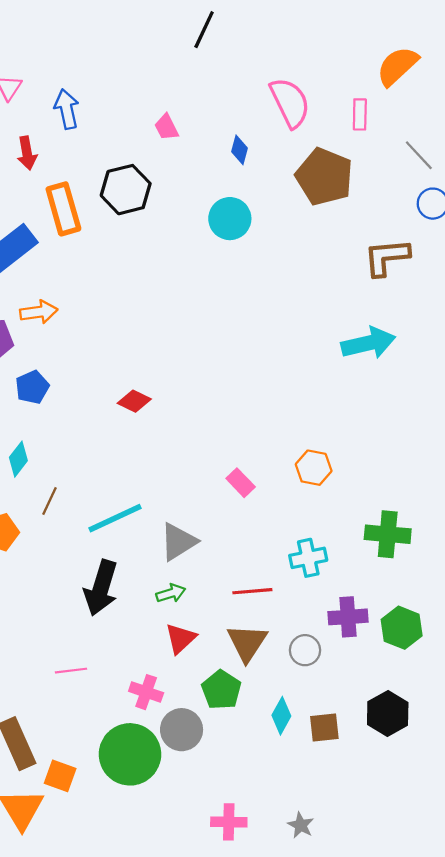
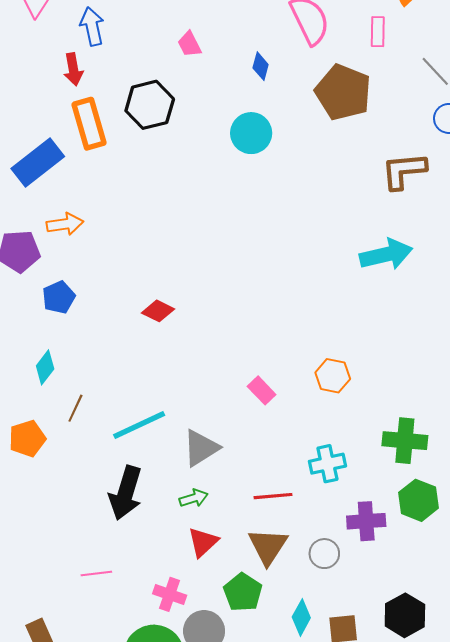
red arrow: (27, 153) -> (73, 69), moved
green hexagon: (402, 628) -> (418, 500), moved

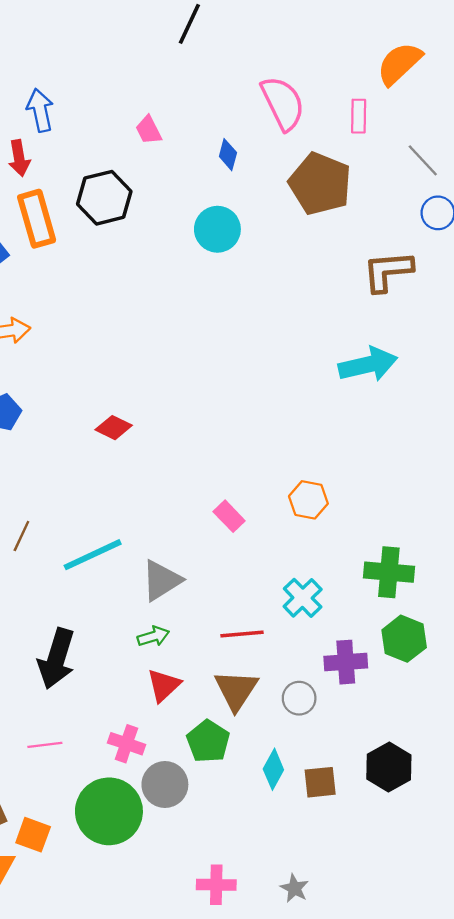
cyan cross: (327, 464) -> (303, 598), turned -32
black arrow: (126, 493) -> (56, 659), moved
pink line: (96, 573) -> (45, 745), moved

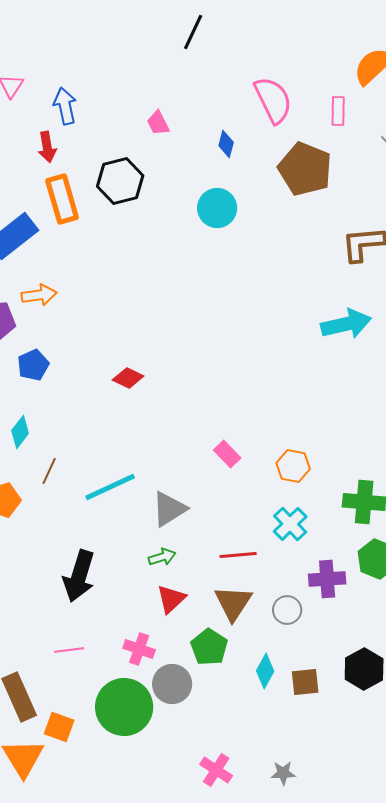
orange hexagon: (308, 500) -> (293, 466), moved
pink cross: (216, 885) -> (216, 770), turned 32
gray star: (294, 888) -> (283, 773), turned -30

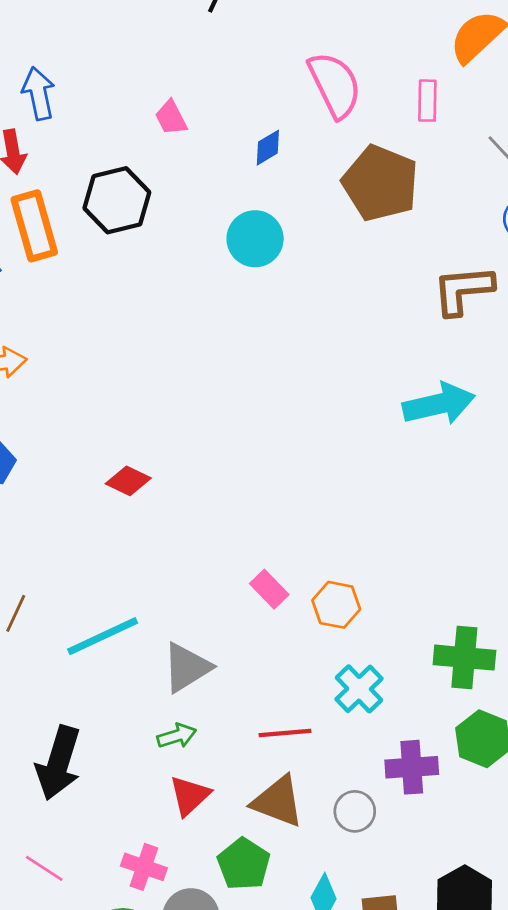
blue diamond: (226, 144) -> (268, 148), turned 44
orange hexagon: (293, 466) -> (336, 605), moved
brown triangle: (233, 603) -> (278, 801), turned -42
pink line: (69, 650) -> (44, 868), turned 40

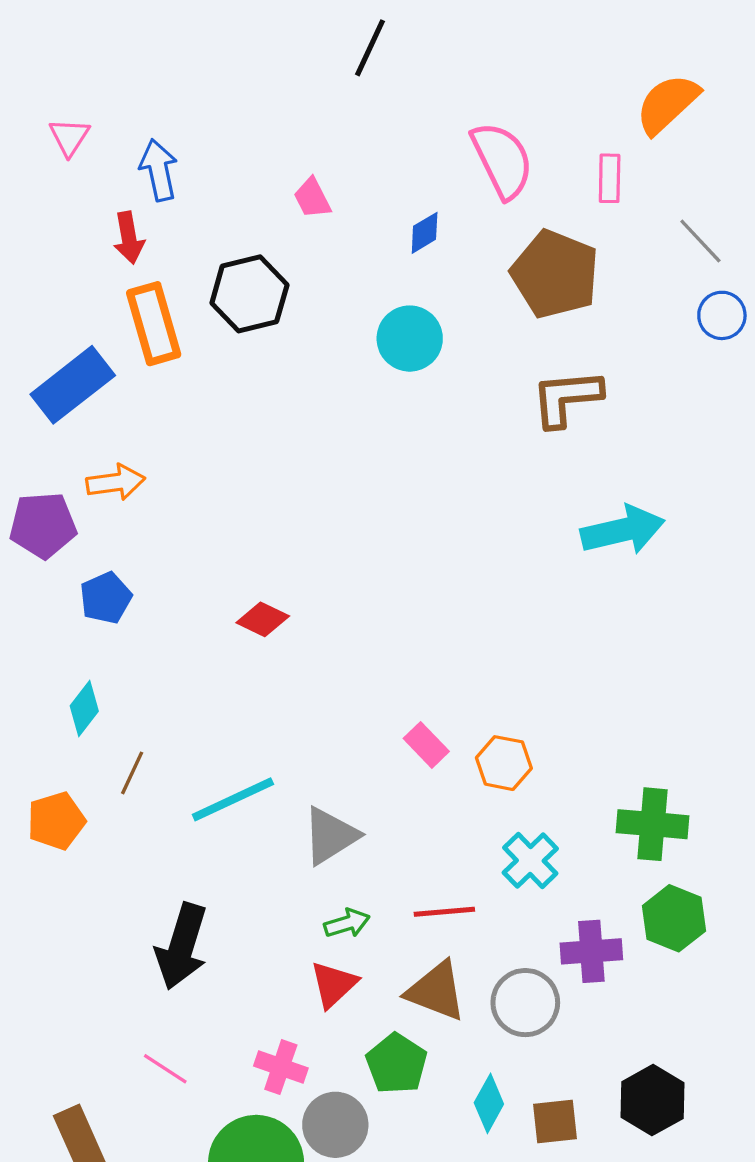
brown L-shape: (463, 290) -> (567, 398), moved
green arrow: (177, 736) -> (347, 923), moved
gray circle: (355, 811) -> (525, 1003), size x1.4

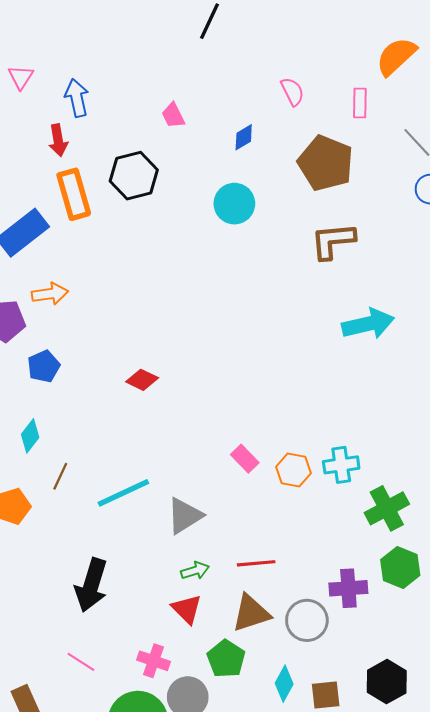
pink semicircle: (502, 160) -> (292, 92), size x0.6
green cross: (653, 824) -> (387, 508), turned -33
cyan cross: (530, 861) -> (341, 465), moved, turned 36
red triangle: (334, 984) -> (187, 609), turned -32
brown triangle: (436, 991) -> (251, 613), turned -39

